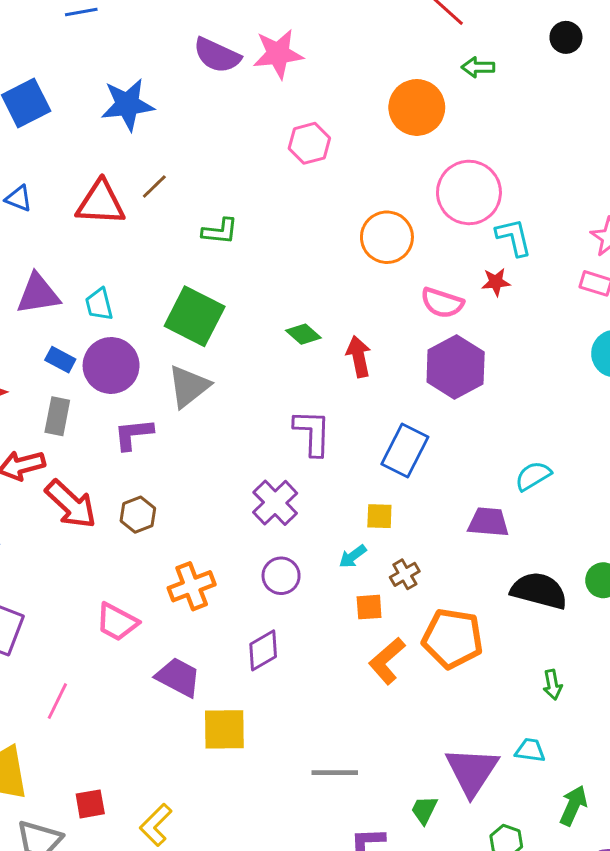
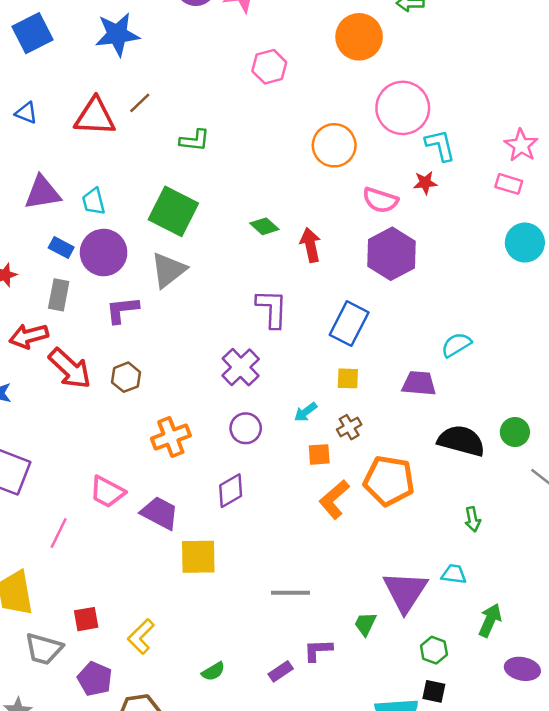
yellow square: (379, 516) -> (348, 378), moved
pink trapezoid: (117, 622) -> (107, 492), moved

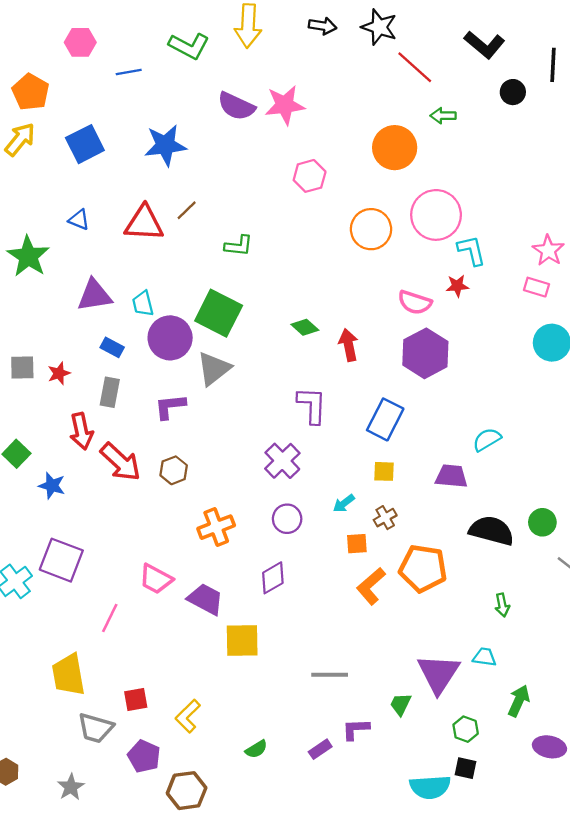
orange circle: (334, 145) -> (371, 229), moved
purple circle: (104, 253) -> (170, 338), moved
red arrow: (29, 336) -> (81, 431), turned -87

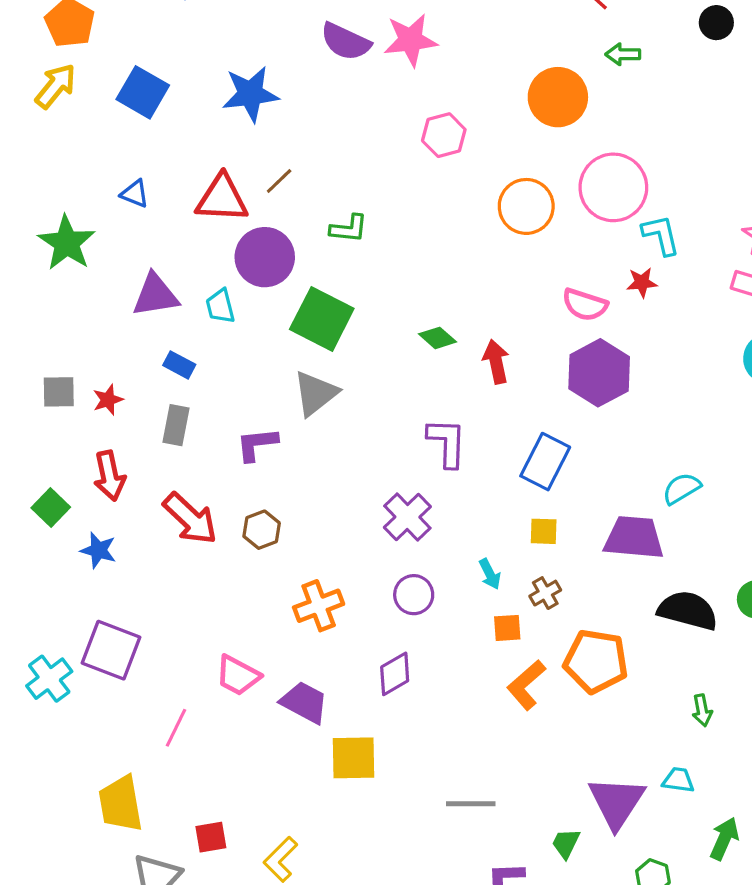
blue square: (85, 144) -> (143, 92), turned -33
purple circle: (170, 338) -> (265, 257), moved
red arrow: (81, 431) -> (109, 476), moved
purple trapezoid: (451, 476) -> (634, 538), size x1.4
cyan arrow: (344, 503) -> (490, 574), turned -80

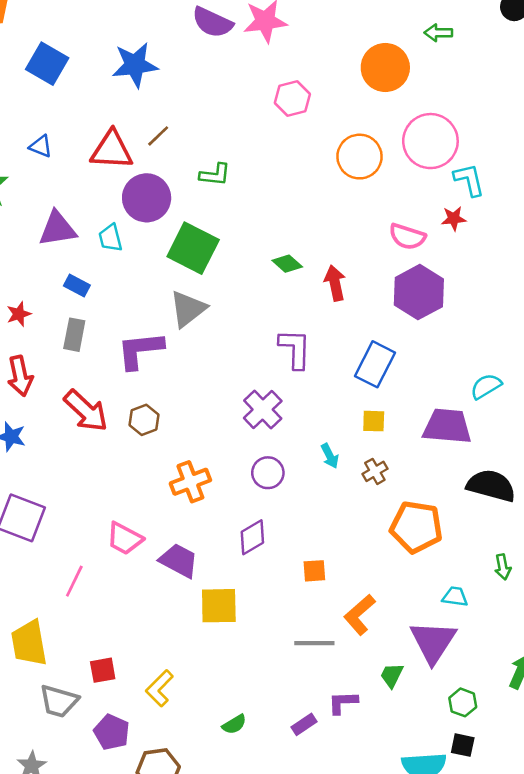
purple L-shape: (257, 444) -> (140, 350), size x1.4
orange square: (507, 628) -> (314, 571), moved
orange L-shape: (526, 685) -> (359, 615), moved
cyan trapezoid: (678, 780) -> (455, 597), moved

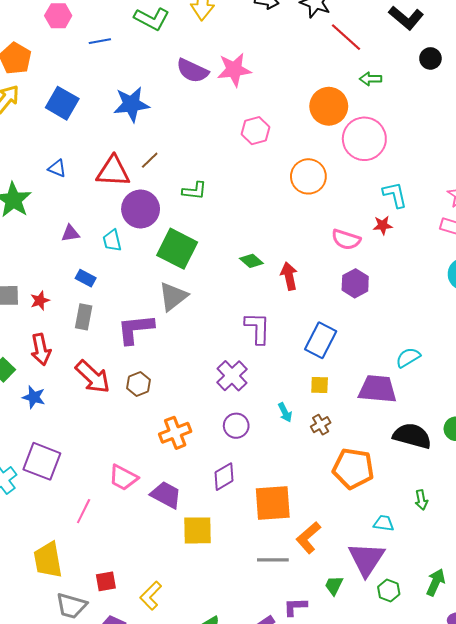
pink circle: (430, 141) -> (364, 139), moved
purple triangle: (58, 229) -> (70, 233), size x0.6
purple hexagon: (419, 292) -> (355, 283), size x0.7
orange square: (314, 571) -> (273, 503), size x2.0
green hexagon: (463, 702) -> (389, 590), moved

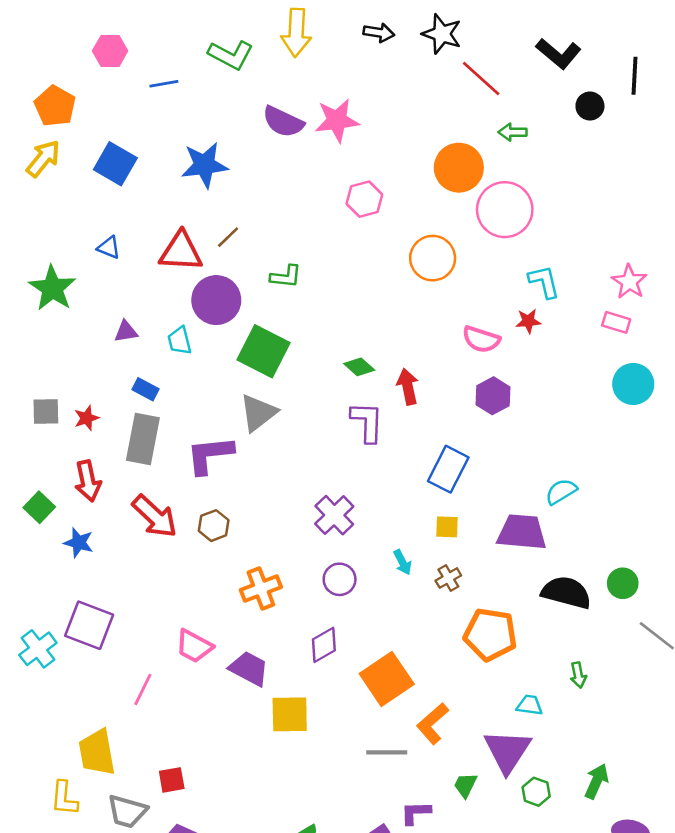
gray rectangle: (84, 317) -> (143, 439), size x1.5
purple L-shape: (258, 328) -> (367, 422), moved
orange square: (273, 503) -> (387, 679), turned -30
yellow L-shape: (151, 596) -> (64, 798), moved, turned -40

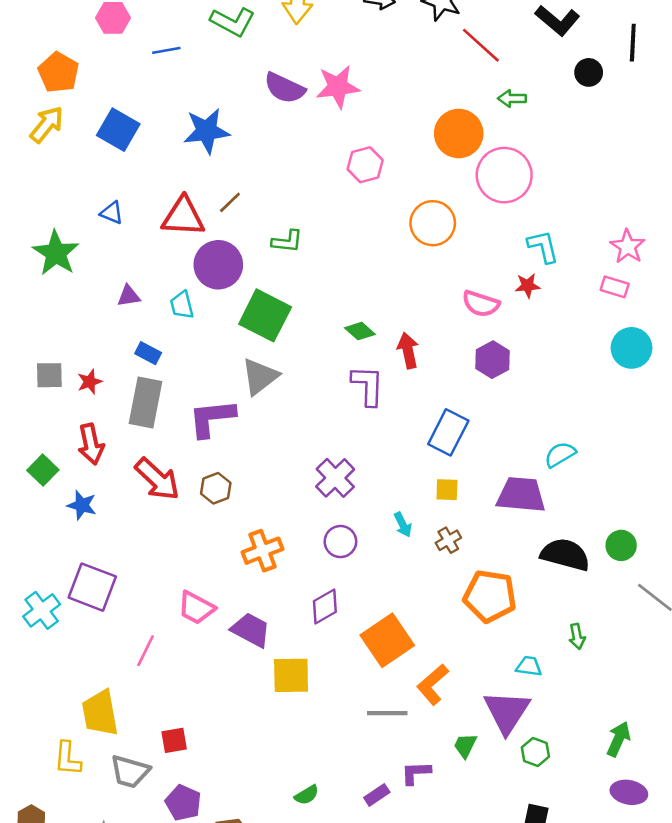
green arrow: (597, 781) -> (619, 739), moved

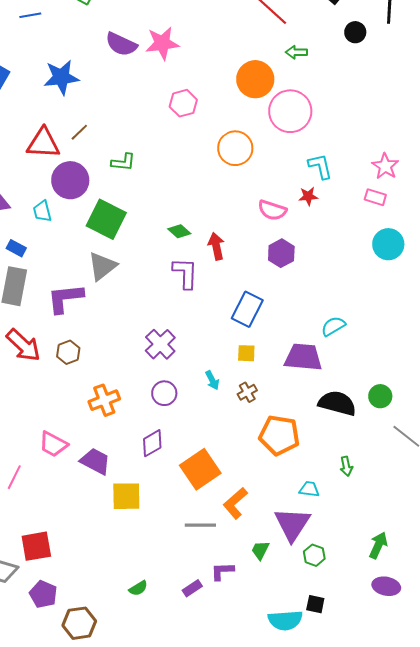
red square: (174, 740) -> (36, 546), size x1.5

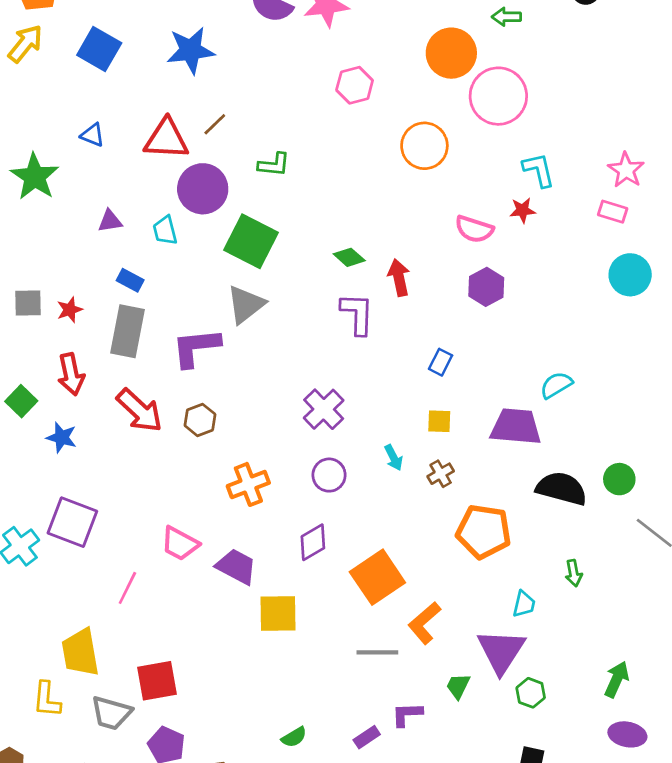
blue rectangle: (247, 309) -> (441, 362), size x0.6
cyan trapezoid: (309, 489) -> (524, 604), turned 95

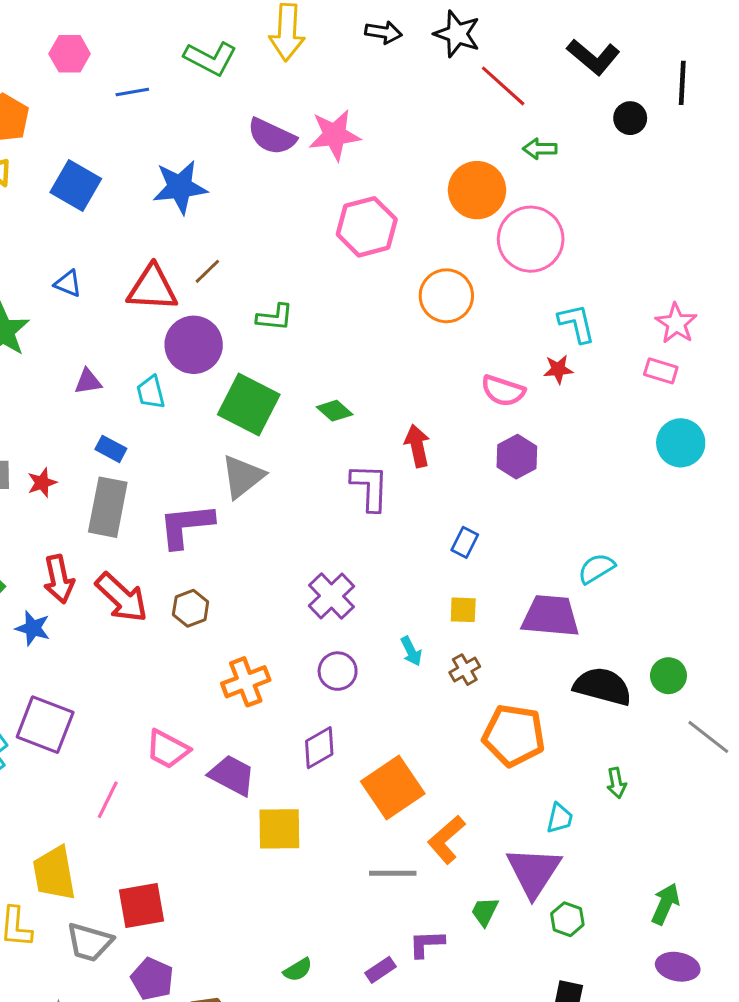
pink hexagon: (355, 85) -> (367, 227), size x1.4
green diamond: (349, 257) -> (335, 411), moved
red arrow: (71, 374) -> (59, 579), moved

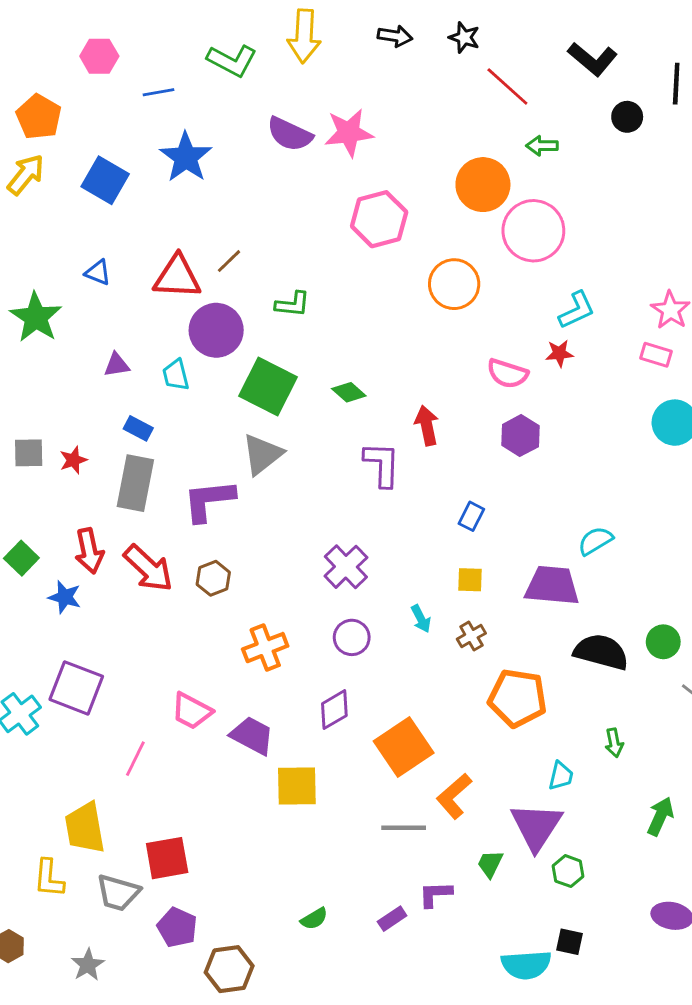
black star: (457, 34) -> (464, 37), size x0.7
blue star: (180, 187) -> (186, 157), moved, turned -30
cyan L-shape: (577, 323) -> (577, 310), turned 78
green arrow: (665, 904) -> (660, 816), moved

